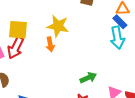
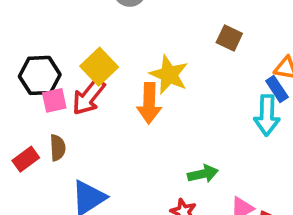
yellow square: (18, 30) -> (99, 67), turned 30
orange arrow: (50, 44) -> (149, 103), size x1.5

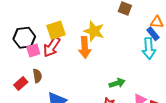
yellow square: (99, 67) -> (56, 30), turned 30

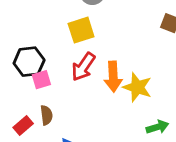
yellow square: (56, 30) -> (81, 30), moved
yellow star: (94, 31) -> (137, 87), moved
red arrow: (52, 47) -> (83, 67), moved

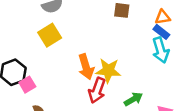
red arrow: (83, 67) -> (97, 90), moved

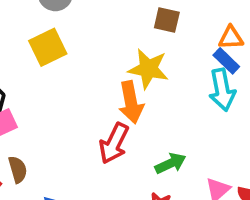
orange arrow: (86, 67) -> (131, 102), moved
yellow star: (108, 70) -> (148, 69), moved

